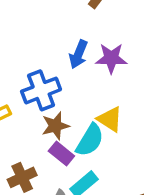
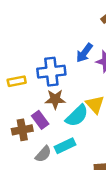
purple rectangle: (61, 153) -> (40, 120), moved

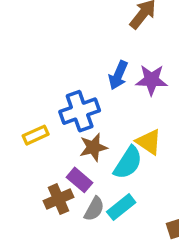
gray semicircle: (43, 154) -> (94, 209), moved

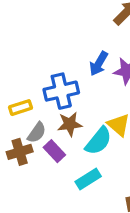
brown cross: (59, 199) -> (20, 152), moved
gray semicircle: (94, 209) -> (37, 133), moved

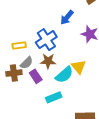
blue arrow: (99, 64) -> (67, 17), moved
blue cross: (61, 91) -> (46, 40), turned -30

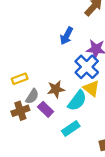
blue cross: (46, 40) -> (87, 67), moved

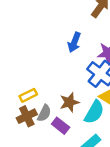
brown cross: (20, 111) -> (27, 116), moved

